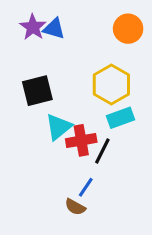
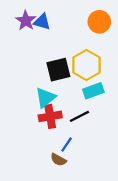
black square: (37, 91) -> (58, 70), moved
red cross: (81, 140) -> (50, 116), moved
black line: (102, 151) -> (79, 116), turned 36

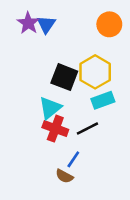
blue triangle: (42, 22) -> (46, 24), turned 48
black square: (58, 70) -> (64, 77), turned 35
red cross: (50, 116) -> (55, 129), turned 30

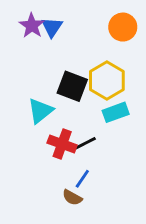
cyan triangle: (50, 108) -> (40, 111), moved
black line: (87, 129) -> (84, 144), moved

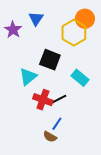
purple star: (32, 26) -> (13, 30), moved
yellow hexagon: (107, 80) -> (74, 33), moved
cyan rectangle: (116, 112) -> (80, 78), turned 60

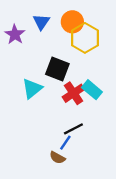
orange circle: (85, 19) -> (72, 22), moved
red cross: (43, 100) -> (73, 93), moved, turned 36
black line: (58, 100) -> (73, 129), moved

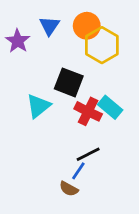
red cross: (73, 93) -> (88, 111), turned -30

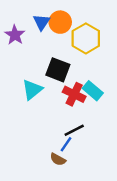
orange circle: (87, 26) -> (60, 22), moved

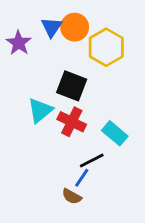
cyan rectangle: (93, 91) -> (115, 133), moved
red cross: (74, 94) -> (72, 122), moved

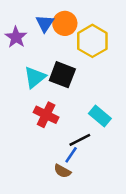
cyan triangle: (40, 110) -> (35, 77), moved
red cross: (72, 122) -> (46, 115), moved

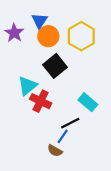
orange circle: (65, 23) -> (48, 36), moved
black square: (62, 75) -> (55, 66), turned 30
cyan triangle: (35, 77) -> (27, 86), moved

